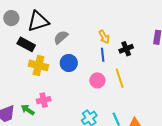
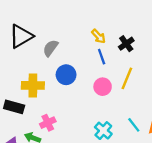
black rectangle: (26, 44) -> (14, 107), moved
yellow line: (120, 78) -> (127, 78), turned 54

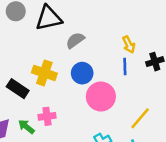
yellow line: (127, 78) -> (140, 118), moved
pink circle: (103, 87) -> (101, 97), moved, size x1.5

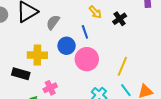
blue line: (125, 67) -> (85, 32), moved

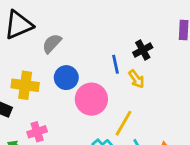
yellow arrow: (95, 12) -> (136, 79), moved
blue line: (85, 32) -> (115, 64), moved
yellow line: (122, 66) -> (123, 123), moved

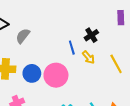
blue circle: (66, 78) -> (32, 73), moved
yellow line: (123, 123) -> (116, 64), moved, turned -54

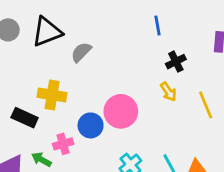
blue line: (72, 48) -> (158, 25), moved
blue circle: (32, 73) -> (91, 125), moved

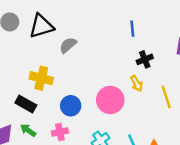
pink circle: (121, 111) -> (110, 100), moved
black rectangle: (25, 118) -> (26, 104), moved
pink cross: (63, 144) -> (60, 132), moved

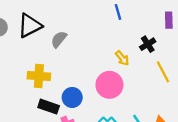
black cross: (145, 59) -> (148, 44), moved
yellow arrow: (137, 83) -> (122, 58), moved
black rectangle: (26, 104) -> (49, 107), moved

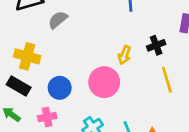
yellow arrow: (122, 58) -> (124, 55), turned 49
black rectangle: (49, 107) -> (19, 86), moved

